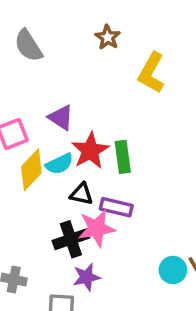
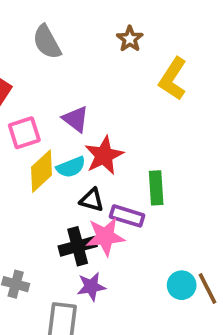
green rectangle: (123, 157) -> (156, 188), moved

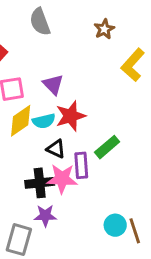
green rectangle: (156, 188) -> (107, 147), turned 45
purple rectangle: (127, 216) -> (81, 165), turned 60

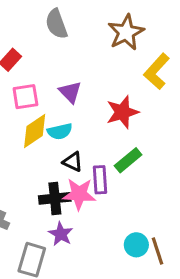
brown star: (104, 29) -> (126, 32), size x1.6
red star: (71, 116) -> (122, 112), moved
purple star: (45, 216) -> (61, 234), turned 30

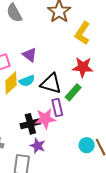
red star: (122, 112) -> (83, 67), moved, turned 30
black triangle: (73, 162) -> (51, 84), moved, size x1.6

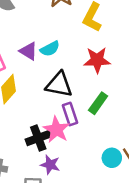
cyan semicircle: (27, 81) -> (50, 49), moved
green rectangle: (73, 92) -> (98, 103), moved
pink star: (45, 119) -> (56, 130), turned -30

